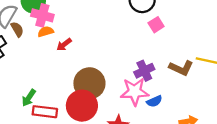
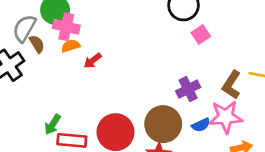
brown L-shape: (181, 68) -> (232, 85), turned 100
brown circle: (89, 83) -> (163, 124), moved
pink star: (135, 92) -> (226, 117), moved

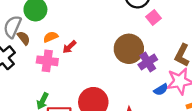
pink cross: (66, 27) -> (47, 61), moved
brown circle: (163, 124) -> (129, 49), moved

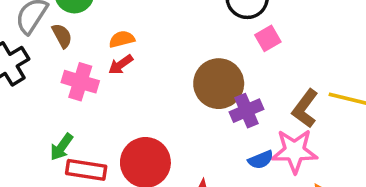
orange semicircle: (51, 37) -> (122, 39), moved
brown semicircle: (24, 38) -> (62, 36), moved

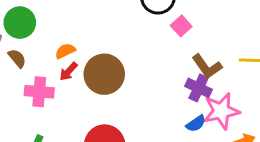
brown circle: (219, 84) -> (104, 74), moved
brown L-shape: (305, 108) -> (207, 66), moved, turned -60
purple cross: (246, 111) -> (199, 88), moved, turned -30

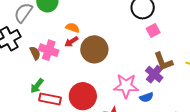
orange semicircle: (65, 51) -> (73, 28), turned 32
brown semicircle: (17, 58) -> (35, 53), moved
pink star: (221, 111) -> (126, 86), moved

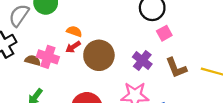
brown semicircle: (35, 53) -> (33, 60), turned -48
purple cross: (154, 74) -> (142, 60), moved

